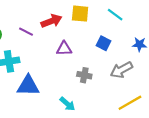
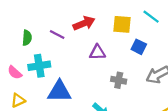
yellow square: (80, 14) -> (122, 24), moved

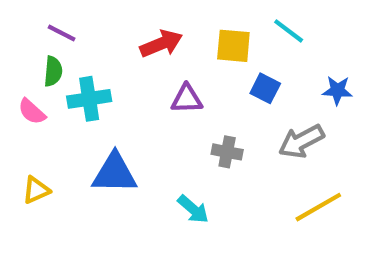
purple line: (57, 34) -> (62, 33), moved
cyan cross: (39, 66) -> (89, 99), moved
pink semicircle: (15, 72) -> (32, 112), moved

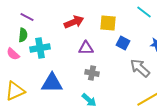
cyan line: (289, 31) -> (144, 12), moved
gray arrow: (301, 141) -> (140, 68), turned 70
gray cross: (227, 152) -> (92, 73), moved
yellow triangle: (36, 190) -> (15, 91), size x1.5

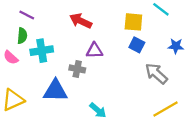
red arrow: (74, 22) -> (81, 21), turned -132
yellow square: (108, 23) -> (133, 22), moved
gray cross: (92, 73) -> (77, 69), moved

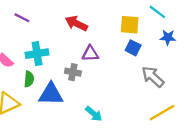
green semicircle: (22, 36) -> (29, 79), moved
blue star: (176, 46) -> (168, 37), moved

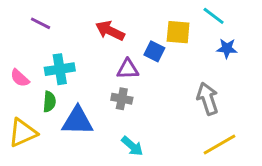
blue square: (133, 48) -> (154, 51), moved
gray cross: (73, 72) -> (122, 99), moved
gray arrow: (153, 77) -> (208, 99), turned 30

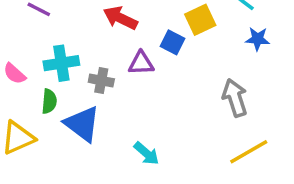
yellow square: (178, 32) -> (200, 20), turned -30
gray cross: (122, 99) -> (101, 81), moved
blue triangle: (77, 121) -> (82, 124), turned 36

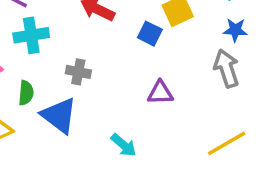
cyan cross: (61, 63) -> (31, 35), moved
purple triangle: (141, 63) -> (160, 93), moved
gray arrow: (235, 98) -> (227, 68), moved

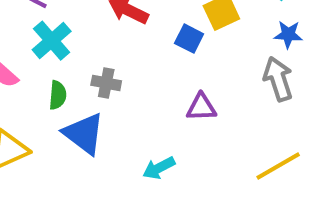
cyan cross: (31, 35) -> (52, 41), turned -32
green semicircle: (26, 93) -> (58, 95), moved
cyan arrow: (124, 145) -> (159, 168), turned 112

